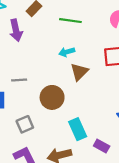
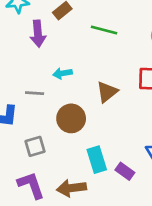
cyan arrow: (67, 52) -> (62, 73), moved
purple rectangle: (102, 146) -> (125, 171), moved

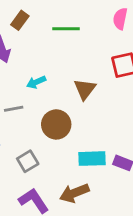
cyan rectangle: (97, 160) -> (92, 159), turned -60

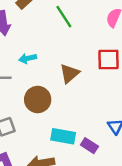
green line: (66, 29) -> (64, 17), turned 45

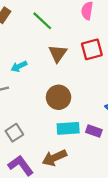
brown triangle: (69, 73) -> (58, 54), moved
brown circle: (38, 100) -> (58, 97), moved

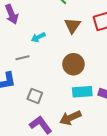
gray square: (14, 133) -> (35, 96), turned -35

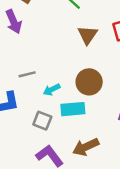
cyan arrow: (38, 37) -> (52, 90), moved
cyan rectangle: (82, 92) -> (73, 109), moved

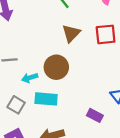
brown circle: (89, 82) -> (56, 67), moved

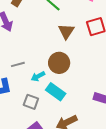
cyan rectangle: (46, 99) -> (56, 92), turned 42

